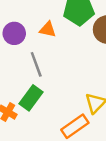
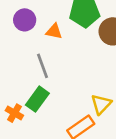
purple circle: (14, 33) -> (25, 20), moved

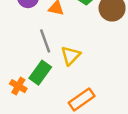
yellow triangle: (101, 104) -> (71, 56), moved

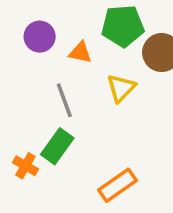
yellow triangle: (71, 56) -> (121, 88), moved

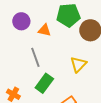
yellow triangle: (121, 88) -> (78, 64), moved
green rectangle: (57, 146) -> (44, 83), moved

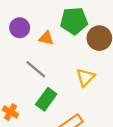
gray line: (35, 57) -> (36, 69), turned -30

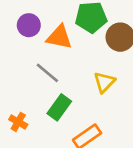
orange triangle: (46, 38) -> (59, 37), size x1.5

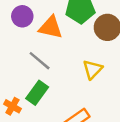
green rectangle: (59, 107) -> (37, 93), moved

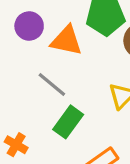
green rectangle: (37, 93) -> (68, 122), moved

